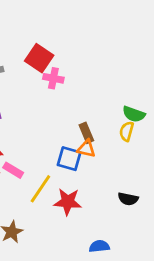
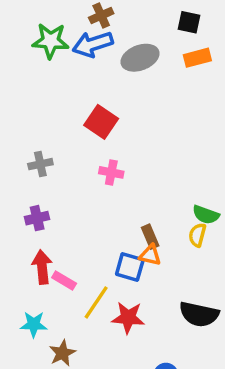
red square: (39, 58) -> (101, 122), moved
black semicircle: (128, 199) -> (199, 314), size x1.6

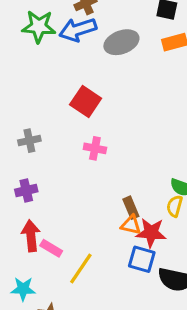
blue square: (130, 267) -> (142, 259), moved
red star: (128, 318) -> (151, 233), moved

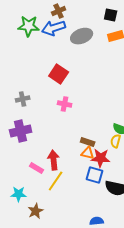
purple cross: (26, 191) -> (21, 131), size x1.5
brown rectangle: (131, 208) -> (88, 142), turned -48
red arrow: (31, 236) -> (54, 160), moved

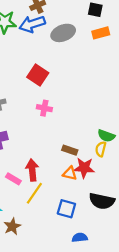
orange triangle: (88, 153) -> (70, 173), moved
blue square: (95, 175) -> (66, 209), moved

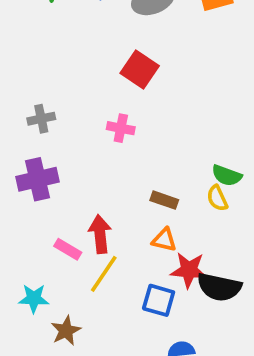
red square: (38, 75) -> (140, 70), moved
yellow semicircle: (101, 149) -> (217, 198), turned -40
red star: (84, 168) -> (189, 270), moved

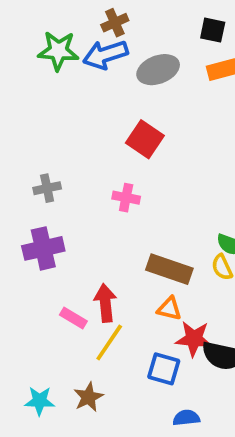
brown rectangle: (164, 200) -> (169, 269), size x1.6
cyan star: (34, 298) -> (40, 401), moved
brown star: (66, 331) -> (88, 397), moved

